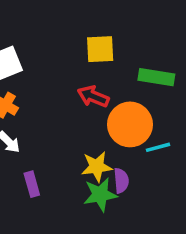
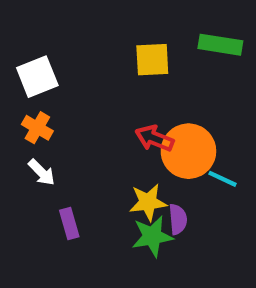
green rectangle: (156, 77) -> (220, 45), moved
red arrow: (93, 96) -> (154, 138), moved
cyan line: (158, 147) -> (223, 179), turned 40

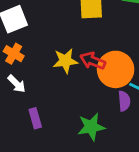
yellow star: (148, 202) -> (65, 61), moved
purple semicircle: (178, 219) -> (124, 101), moved

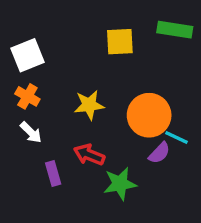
red arrow: (93, 61) -> (89, 155), moved
purple semicircle: (124, 101) -> (159, 153), turned 48

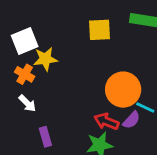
yellow star: (89, 105) -> (45, 59), moved
red arrow: (89, 155) -> (106, 121), moved

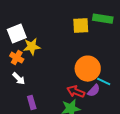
yellow square: (100, 30) -> (81, 26), moved

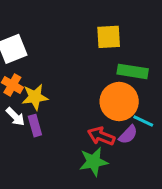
green rectangle: (103, 19) -> (133, 71), moved
yellow star: (32, 47) -> (35, 97), moved
purple rectangle: (32, 103) -> (35, 126), moved

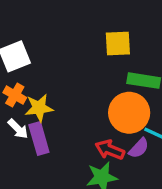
purple rectangle: (35, 126) -> (39, 138), size x1.4

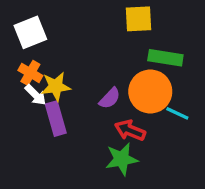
white arrow: (18, 129) -> (35, 95), moved
purple semicircle: (139, 148) -> (110, 98), moved

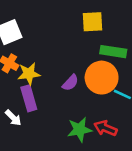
white arrow: (35, 95) -> (13, 118), moved
red arrow: (130, 130) -> (105, 128), moved

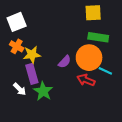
yellow square: (92, 22) -> (93, 13), moved
red arrow: (105, 128) -> (86, 80), moved
green star: (80, 130) -> (43, 91), moved, turned -30

